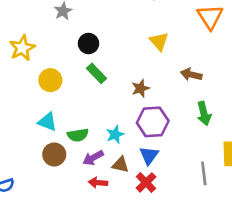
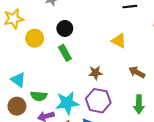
yellow triangle: (159, 41) -> (119, 41), turned -35
yellow circle: (50, 80) -> (35, 38), moved
cyan star: (115, 134) -> (67, 103), size x1.6

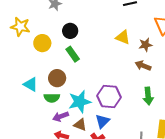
yellow star: (14, 19) -> (20, 27), turned 30
brown star: (95, 73) -> (145, 45), moved
brown circle: (17, 106) -> (57, 78), moved

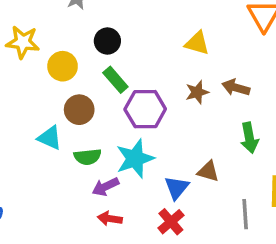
brown star: (145, 45) -> (197, 92), moved
brown circle: (57, 78) -> (79, 110), moved
purple hexagon: (109, 97) -> (145, 109), moved
brown triangle: (80, 125) -> (208, 171), moved

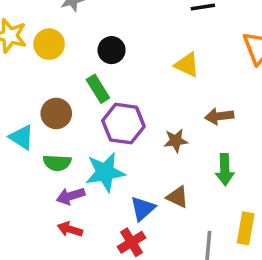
black circle: (107, 41) -> (112, 50), moved
yellow circle: (63, 66) -> (49, 44), moved
brown arrow: (236, 88) -> (219, 116), turned -32
brown star: (197, 92) -> (176, 141), moved

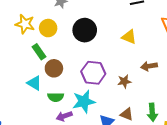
black circle: (112, 50) -> (85, 30), size x1.5
green rectangle: (98, 89) -> (39, 52), moved
green arrow: (225, 170) -> (152, 112), moved

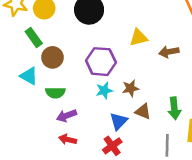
yellow triangle: (129, 37) -> (139, 38), moved, turned -35
brown star: (124, 81) -> (131, 88), moved
cyan star: (84, 101) -> (104, 90), moved, size x0.6

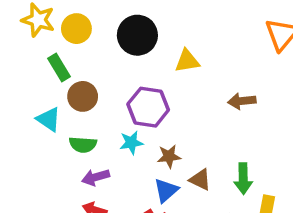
yellow triangle: (139, 38) -> (187, 61), moved
brown star: (131, 88) -> (169, 156), moved
cyan star: (104, 90) -> (131, 143), moved

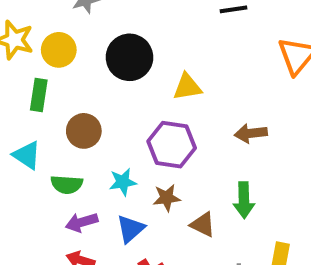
green rectangle: (59, 67) -> (39, 95), turned 40
brown circle: (83, 96) -> (84, 131), moved
purple hexagon: (148, 107) -> (172, 145), moved
green arrow: (243, 179) -> (244, 200), moved
blue triangle: (166, 190) -> (131, 229), moved

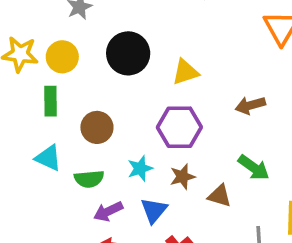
green arrow: (244, 200) -> (254, 168), turned -44

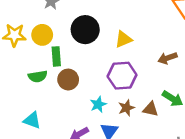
green rectangle: (51, 101) -> (56, 56), moved
cyan triangle: (48, 158) -> (32, 120), moved
green semicircle: (89, 179) -> (38, 76), moved
brown triangle: (220, 196) -> (151, 109), moved

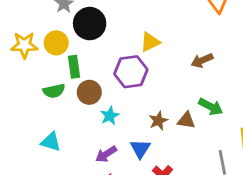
black circle: (85, 30) -> (90, 24), moved
purple hexagon: (122, 76) -> (131, 72), moved
cyan star: (98, 104) -> (110, 116), moved

